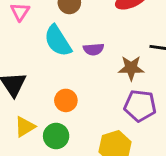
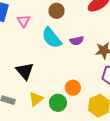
orange circle: (66, 100) -> (73, 88), moved

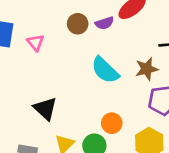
cyan semicircle: (52, 38) -> (105, 70), moved
purple semicircle: (77, 41) -> (104, 23), moved

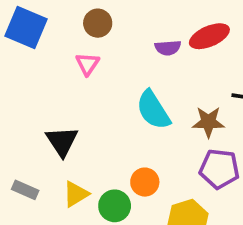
brown circle: (78, 24) -> (98, 23), moved
pink triangle: (36, 43) -> (87, 64), moved

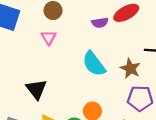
brown star: (208, 122) -> (130, 69), turned 30

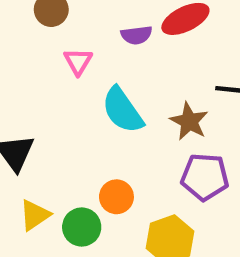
pink triangle: (49, 38) -> (78, 61), moved

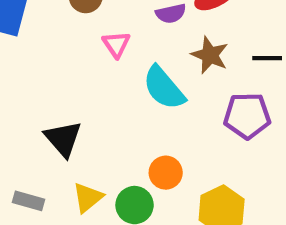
brown star: (189, 121) -> (210, 55), moved
purple pentagon: (205, 177) -> (247, 116), moved

